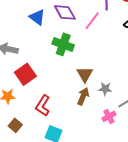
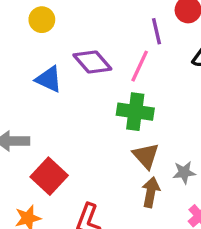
green cross: (63, 44) -> (135, 112), moved

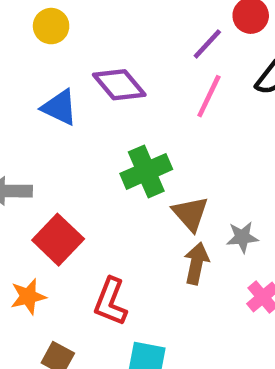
purple line: (156, 31) -> (207, 44), turned 55
pink line: (140, 66) -> (209, 96), moved
green cross: (135, 112) -> (146, 171), moved, turned -32

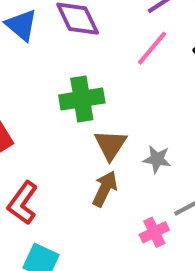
gray star: (242, 237) -> (157, 159), moved

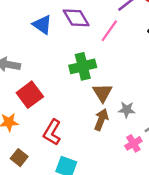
pink line: (152, 48) -> (109, 31), moved
gray star: (157, 159) -> (127, 110), moved

